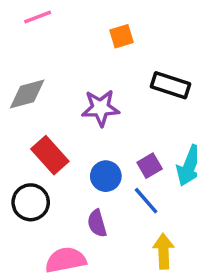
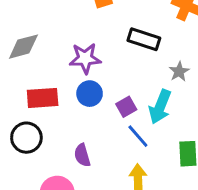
red rectangle: (50, 155) -> (43, 98), turned -52
blue circle: (106, 176) -> (90, 94), moved
blue line: (146, 201) -> (138, 136), moved

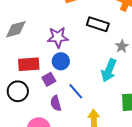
purple square: (126, 107) -> (49, 79), moved
blue line: (138, 136) -> (76, 91), moved

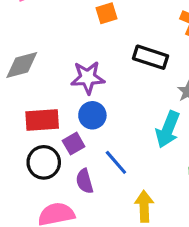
black circle: (18, 91) -> (44, 162), moved

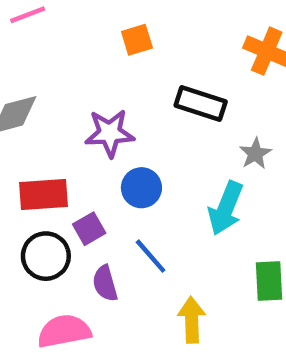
blue circle: (92, 115) -> (141, 188), moved

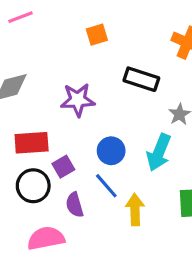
blue circle: (141, 188) -> (111, 151), moved
yellow arrow: (192, 320) -> (135, 210), moved

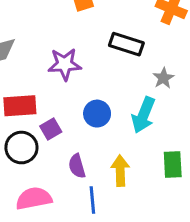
blue line: (106, 186) -> (92, 200), moved, turned 36
purple semicircle: (75, 205) -> (77, 166), moved

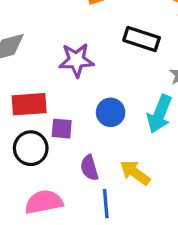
purple square: (51, 129) -> (62, 129), turned 35
yellow arrow: (120, 171) -> (135, 173), turned -52

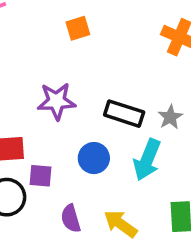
black rectangle: (142, 39) -> (124, 114), moved

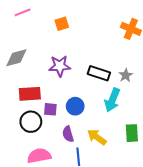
orange square: (78, 28) -> (62, 24), moved
blue circle: (94, 158) -> (75, 106), moved

